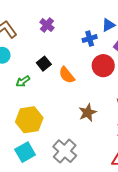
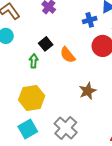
green arrow: (23, 81) -> (34, 61), moved, turned 128

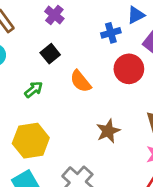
black square: (46, 44) -> (50, 54), moved
green arrow: (34, 61) -> (34, 90), turned 48

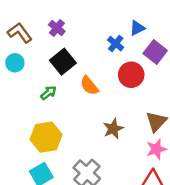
purple cross: (54, 15) -> (57, 28), moved
blue cross: (111, 33) -> (116, 44), turned -35
black square: (50, 54) -> (63, 62), size x1.5

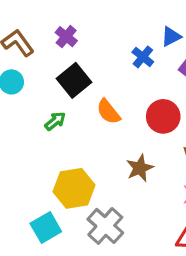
red circle: (131, 75) -> (163, 116), moved
yellow hexagon: (46, 137) -> (74, 188), moved

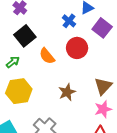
red circle: (163, 116) -> (77, 48), moved
yellow hexagon: (74, 188) -> (19, 91), moved

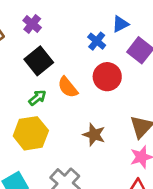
green arrow: (13, 62) -> (37, 98), moved
brown star: (67, 92) -> (94, 135), turned -30

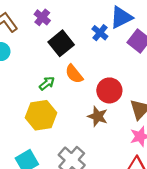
blue triangle: (120, 24) -> (121, 17), size x1.5
black square: (39, 61) -> (61, 43), moved
red circle: (107, 77) -> (109, 90), moved

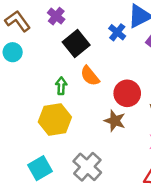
green arrow: (47, 83) -> (61, 86), turned -49

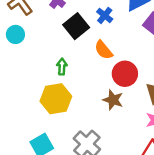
blue cross: (117, 32) -> (105, 15), moved
orange semicircle: (90, 76) -> (104, 50), moved

